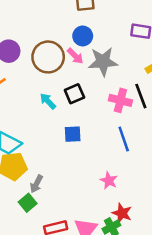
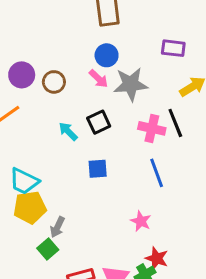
brown circle: (48, 57) -> (54, 82), moved, size x0.6

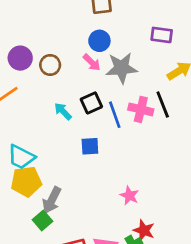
blue line: (157, 173) -> (115, 115), moved
gray arrow: (57, 227) -> (52, 200), size x1.4

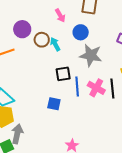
pink arrow: (92, 62) -> (60, 16), moved
cyan arrow: (63, 111) -> (55, 44), moved
gray arrow: (52, 200) -> (17, 134), turned 150

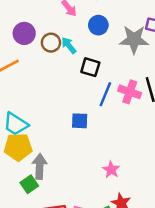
gray star: (91, 55) -> (134, 40), moved
black square: (63, 74) -> (90, 67), moved, turned 35
blue line: (77, 87) -> (105, 94), turned 36

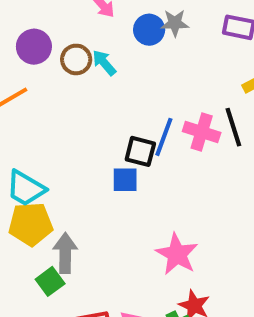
gray star: (134, 40) -> (175, 23), moved, size x0.6
black square: (90, 67) -> (140, 151), moved
pink star: (111, 170) -> (177, 254), size x1.5

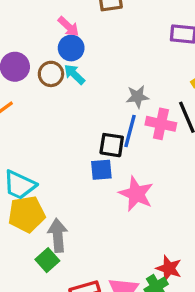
gray star: (175, 23) -> (137, 97), moved
blue circle: (149, 30) -> (71, 48), moved
pink star: (177, 254) -> (136, 194), moved

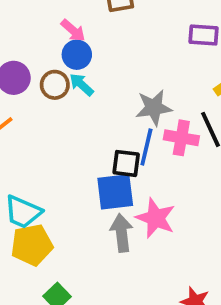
gray star: (137, 97) -> (154, 108), size x1.4
blue square: (101, 170) -> (115, 192), size x1.5
gray arrow: (58, 235) -> (122, 233), moved

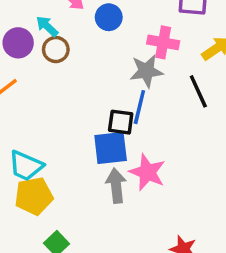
blue circle: (77, 55) -> (109, 17), moved
cyan arrow: (81, 85) -> (47, 26), moved
pink cross: (181, 138) -> (163, 42), moved

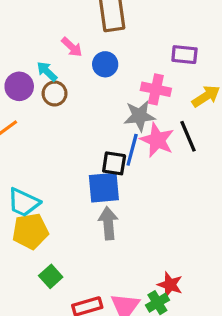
pink star: (147, 172) -> (157, 140), moved

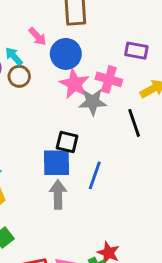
blue circle: (105, 64) -> (66, 54), size x1.4
pink star: (157, 140) -> (74, 84), moved
blue line: (132, 150) -> (95, 175), moved

